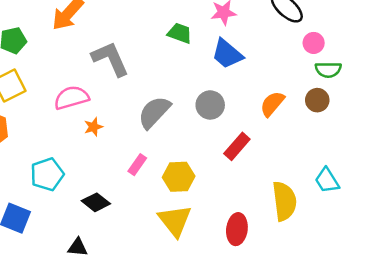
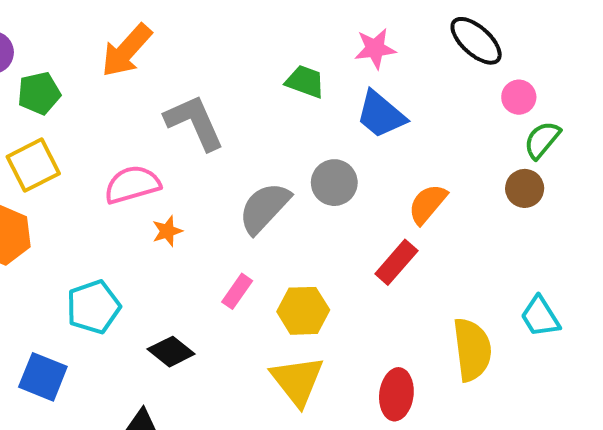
green semicircle: (328, 70) -> (542, 140), turned 130
orange semicircle: (272, 104) -> (428, 204), moved
gray circle: (210, 105) -> (334, 183), moved

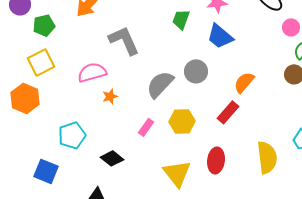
green trapezoid: (305, 82) -> (181, 19), turned -90
yellow hexagon: (303, 311) -> (182, 121), moved
red ellipse: (396, 394) -> (216, 160), moved

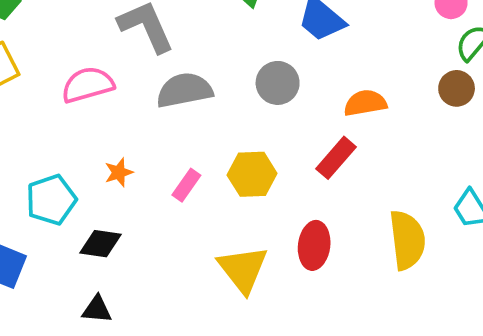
orange semicircle: (244, 82) -> (365, 103), turned 40
gray semicircle: (160, 84) -> (184, 90), moved, turned 36
orange star: (110, 96) -> (119, 172), moved
black diamond: (112, 158) -> (100, 244), moved, turned -30

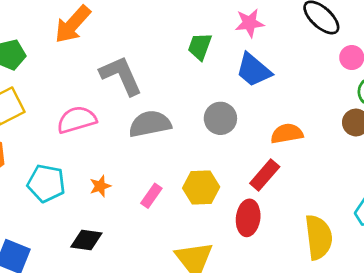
cyan pentagon: (51, 200) -> (46, 183), moved, turned 30
red ellipse: (314, 245) -> (248, 218), moved

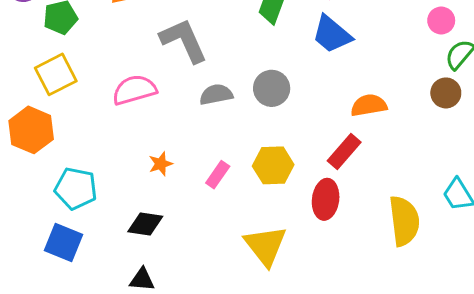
gray circle: (220, 118) -> (272, 88), moved
gray semicircle: (150, 124) -> (216, 94), size x0.7
cyan pentagon: (46, 183) -> (76, 189), moved

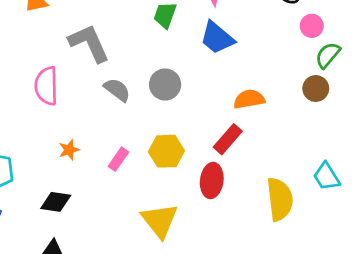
pink semicircle: (134, 90) -> (46, 86), turned -75
gray semicircle: (216, 94) -> (117, 90), turned 48

